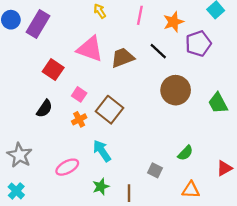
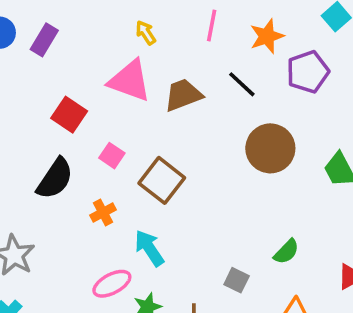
yellow arrow: (100, 11) -> (146, 33), moved
purple rectangle: (38, 24) -> (44, 40), size x0.7
black semicircle: (44, 109) -> (55, 179), size x1.4
orange cross: (79, 119) -> (103, 212), moved
pink ellipse: (67, 167) -> (112, 284), moved

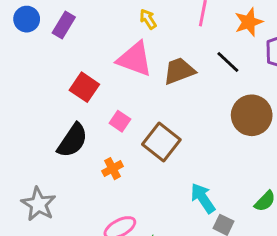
cyan arrow: (149, 248) -> (203, 198), moved

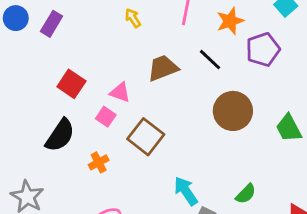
pink triangle: (135, 59) -> (120, 92), moved, size x0.6

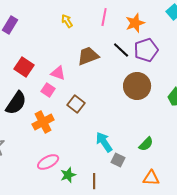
purple pentagon: (263, 50) -> (146, 50), moved
brown square: (146, 137) -> (76, 104), size x0.7
orange cross: (99, 162) -> (43, 122), size x1.5

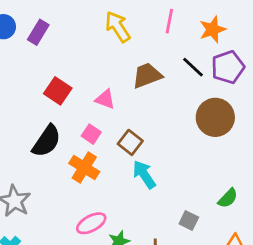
yellow arrow: (67, 21) -> (118, 27), size x1.6
pink square: (48, 90) -> (91, 134), moved
orange cross: (43, 122) -> (84, 168), turned -30
cyan arrow: (104, 142) -> (144, 174), moved

